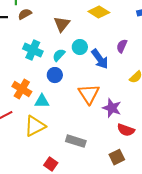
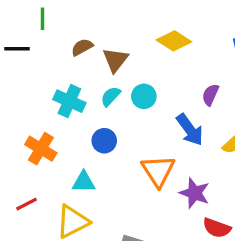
brown semicircle: (25, 14) -> (82, 47), moved
cyan semicircle: (59, 55) -> (111, 96), moved
blue arrow: (100, 59) -> (190, 130), moved
orange cross: (22, 89) -> (41, 149), moved

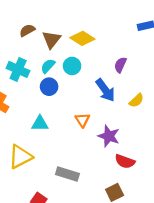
yellow diamond: (174, 41) -> (82, 38), moved
blue circle: (104, 141) -> (49, 87), moved
orange triangle: (158, 171) -> (82, 120), size x0.6
cyan triangle: (84, 182) -> (40, 123), moved

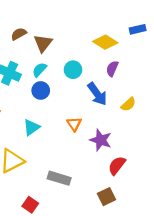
yellow diamond: (82, 38) -> (105, 42), moved
cyan circle: (72, 66) -> (73, 70), moved
cyan triangle: (40, 123) -> (31, 127), turned -36
red semicircle: (125, 161) -> (117, 165), turned 108

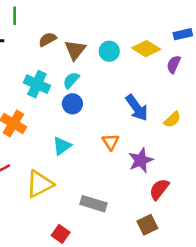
purple semicircle: (112, 69) -> (174, 64), moved
cyan circle: (73, 70) -> (109, 51), moved
purple star: (101, 140) -> (141, 160), turned 30

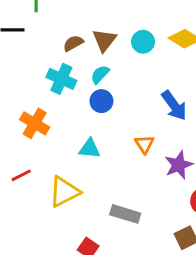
brown semicircle: (47, 39) -> (73, 43), moved
cyan triangle: (62, 146) -> (90, 149), turned 42

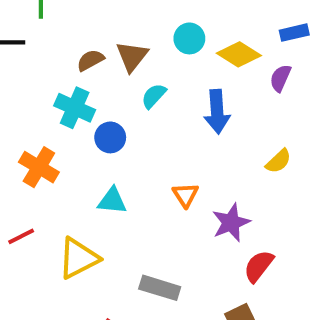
cyan circle: (143, 42) -> (189, 38), moved
cyan semicircle: (100, 74) -> (154, 96), moved
blue circle: (101, 101) -> (110, 137), moved
blue arrow: (174, 106) -> (217, 112), moved, turned 32

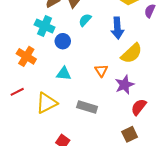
yellow semicircle: (278, 161) -> (132, 53), moved, size x1.6
gray rectangle: (160, 288) -> (87, 107), moved

